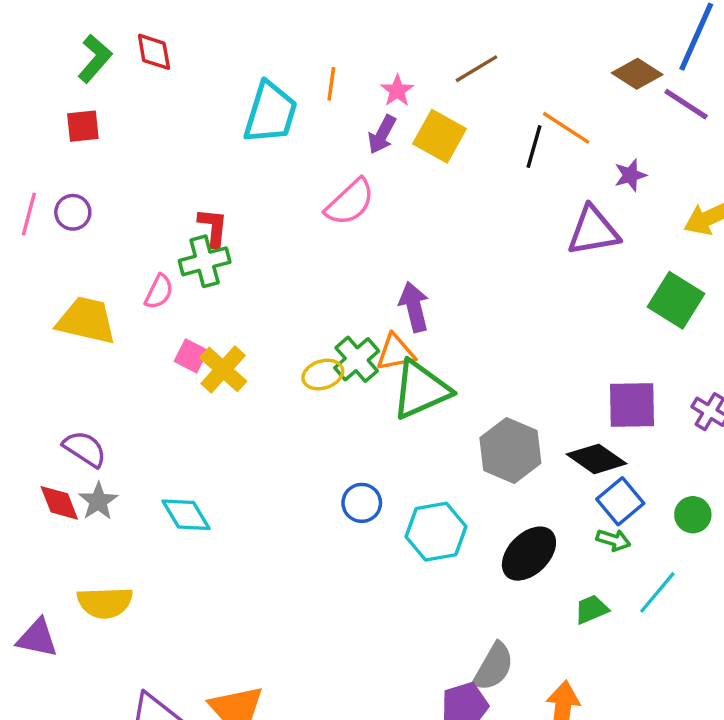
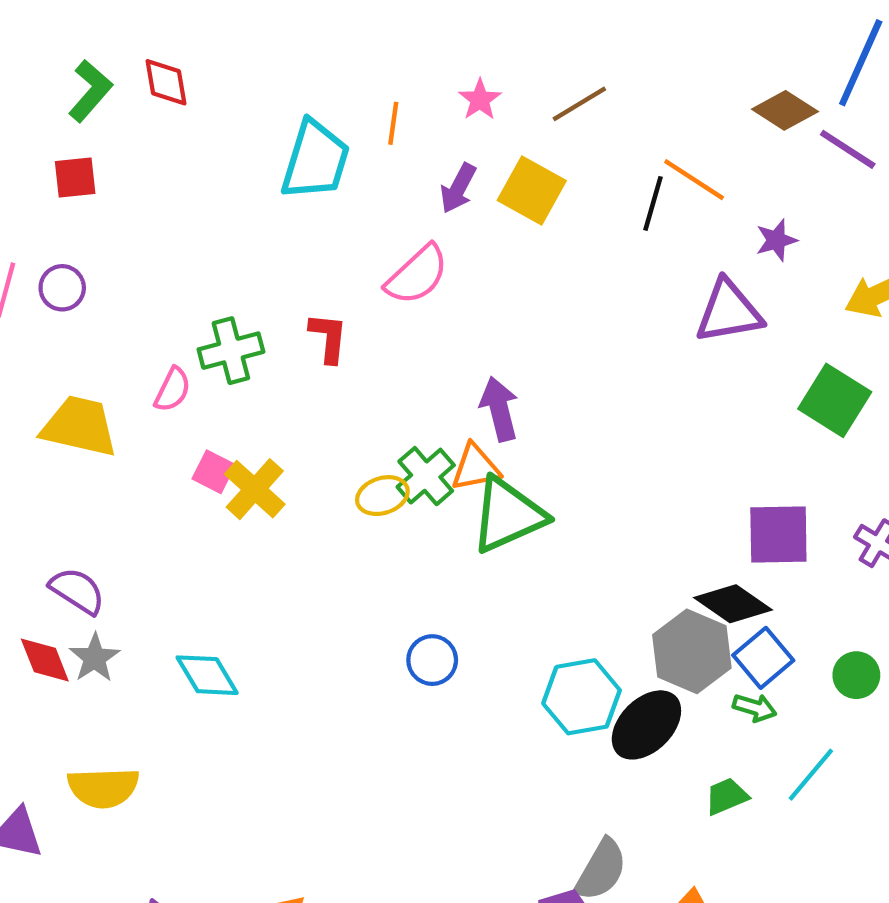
pink star: (397, 91) -> (480, 100), moved
red L-shape: (213, 228) -> (328, 338), moved
gray hexagon: (510, 451) -> (692, 651), moved
cyan hexagon: (436, 532) -> (582, 697), moved

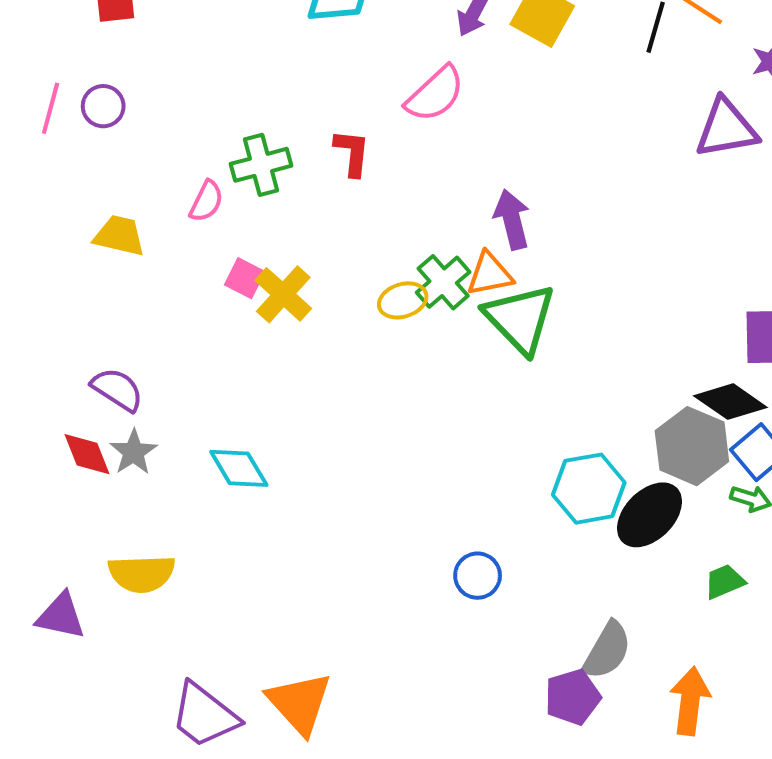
yellow trapezoid: (79, 426) -> (119, 236), size x0.7
green triangle: (508, 515) -> (520, 319), turned -50
blue circle: (432, 660) -> (478, 576), moved

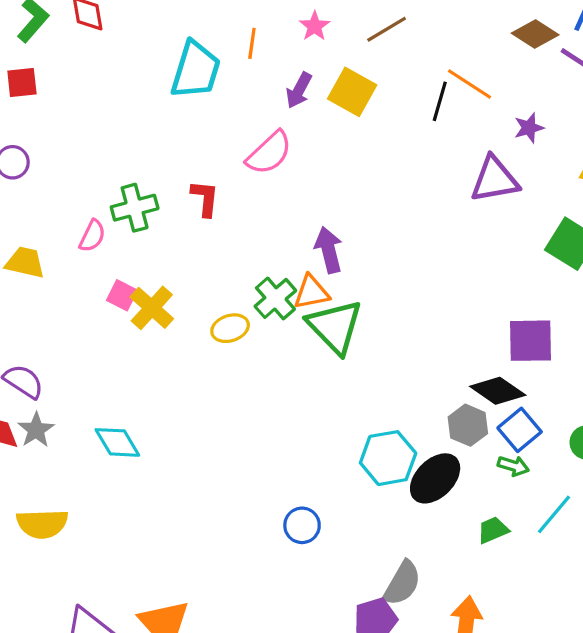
yellow ellipse: (403, 300) -> (230, 328), moved
gray hexagon: (692, 446) -> (468, 425), size x0.7

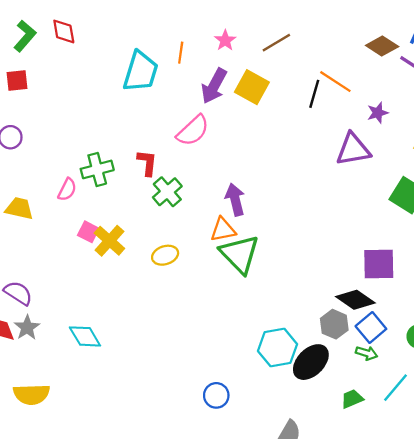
purple arrow: (299, 90) -> (214, 86), size x1.4
green cross: (275, 298) -> (167, 192), moved

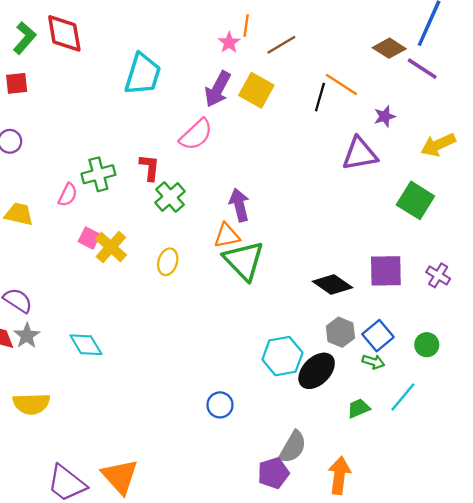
red diamond: (64, 31) -> (64, 33), size x1.5
orange line: (181, 53) -> (246, 25), moved
yellow ellipse: (165, 255) -> (168, 262), turned -55
black diamond: (355, 300) -> (332, 284), moved

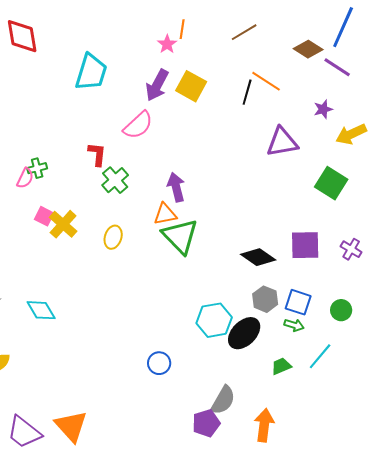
brown line: (281, 45) -> (244, 32), moved
purple star: (385, 116) -> (323, 109), moved
green cross: (98, 174) -> (37, 168), moved, size x0.7
blue square: (378, 336) -> (298, 302), turned -32

